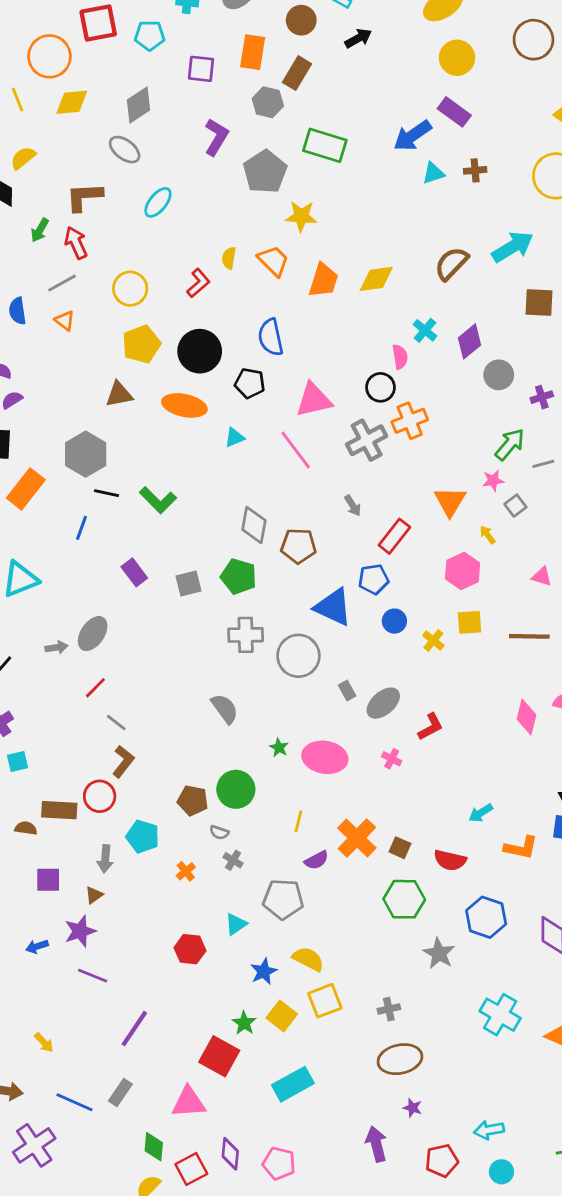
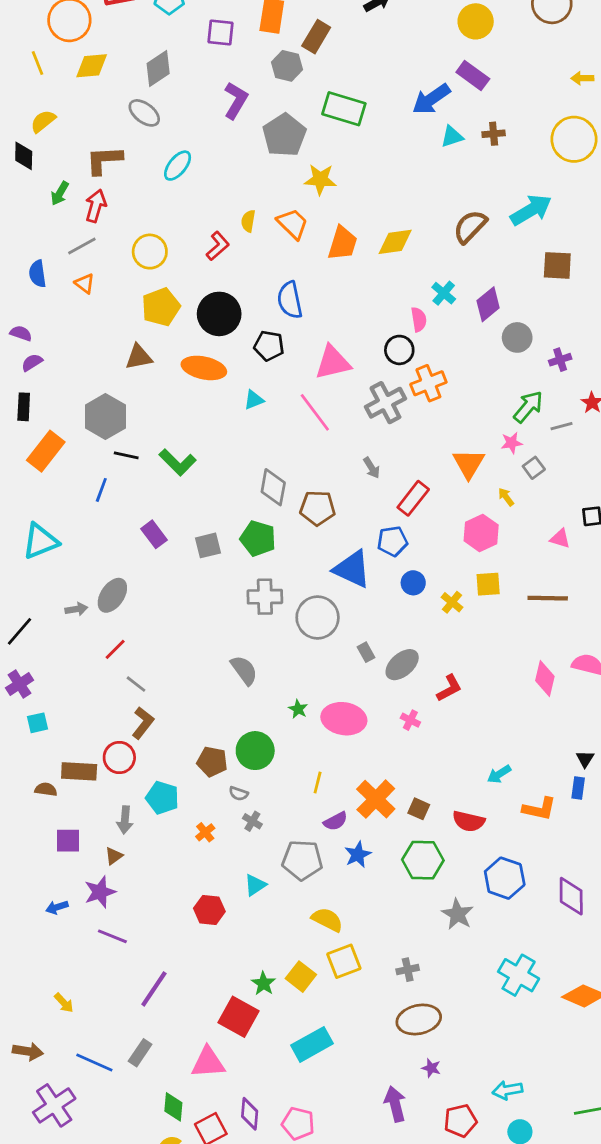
red arrow: (76, 243) -> (96, 206), turned 40
blue star: (264, 971) -> (358, 855), moved

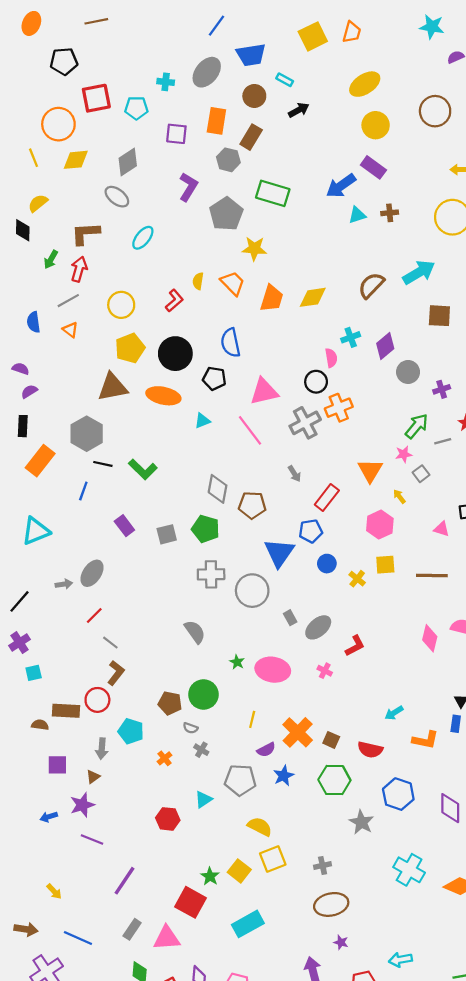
cyan cross: (444, 293) -> (351, 337), turned 30
brown triangle: (139, 357) -> (113, 387), size x1.4
blue triangle: (352, 569) -> (279, 553), turned 40
gray rectangle: (140, 1053) -> (132, 929), moved

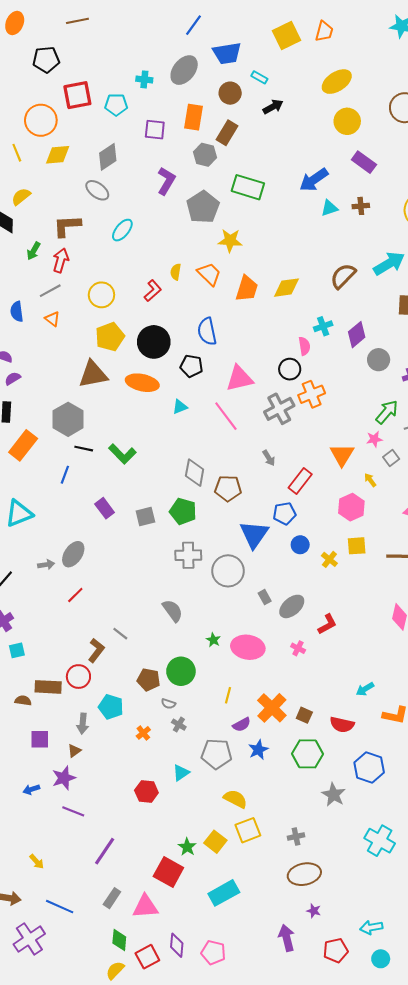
purple rectangle: (373, 167) -> (364, 162), moved
gray line: (110, 643) -> (120, 634), moved

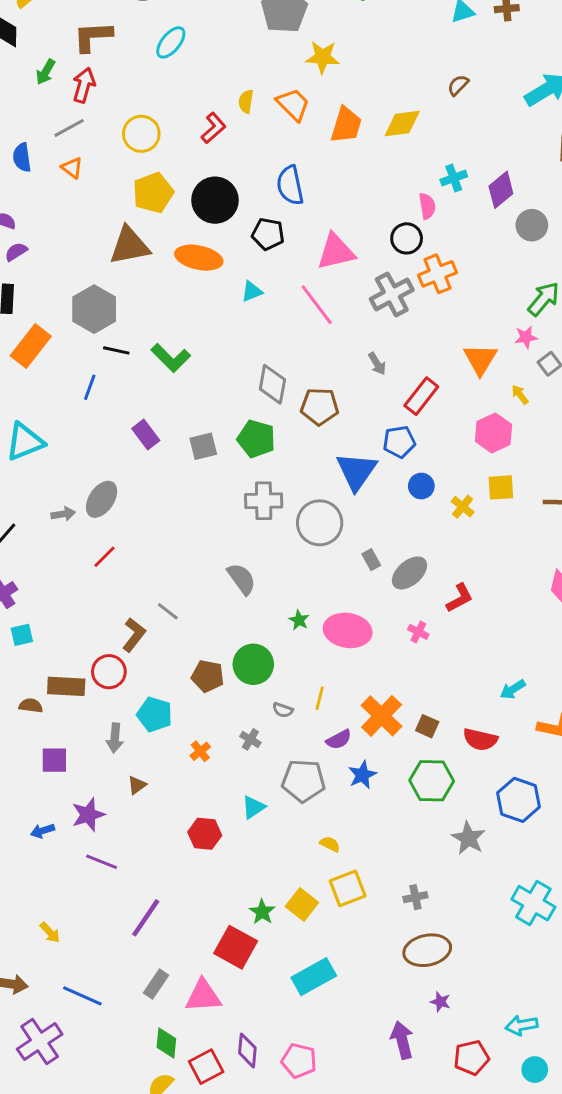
brown semicircle: (343, 276) -> (458, 85), moved, size x0.6
gray semicircle: (168, 704) -> (283, 710), moved
brown triangle: (74, 751) -> (137, 785), moved
yellow semicircle: (235, 799) -> (330, 844), size x0.6

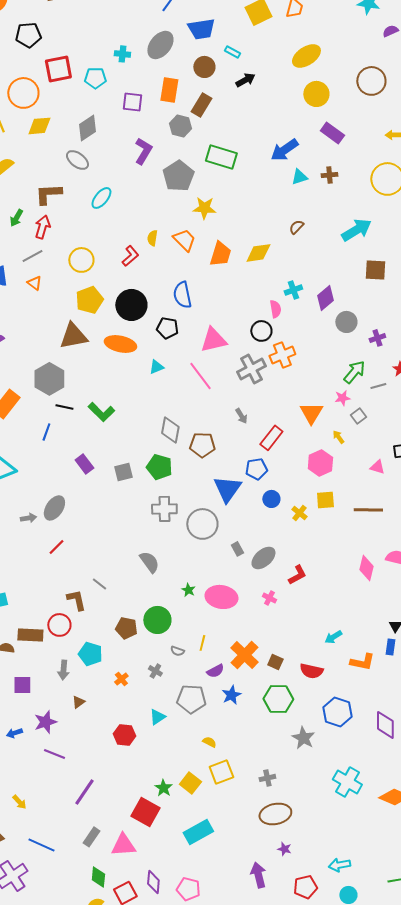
brown L-shape: (134, 635) -> (76, 600), turned -50

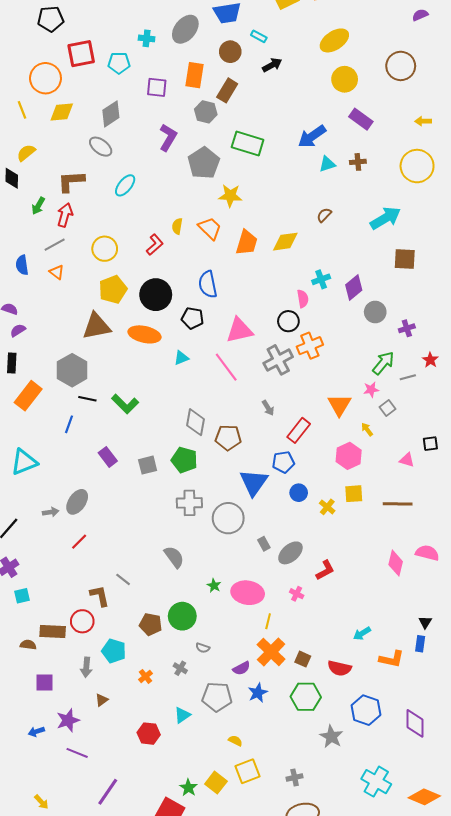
yellow line: (202, 643) -> (268, 621), moved

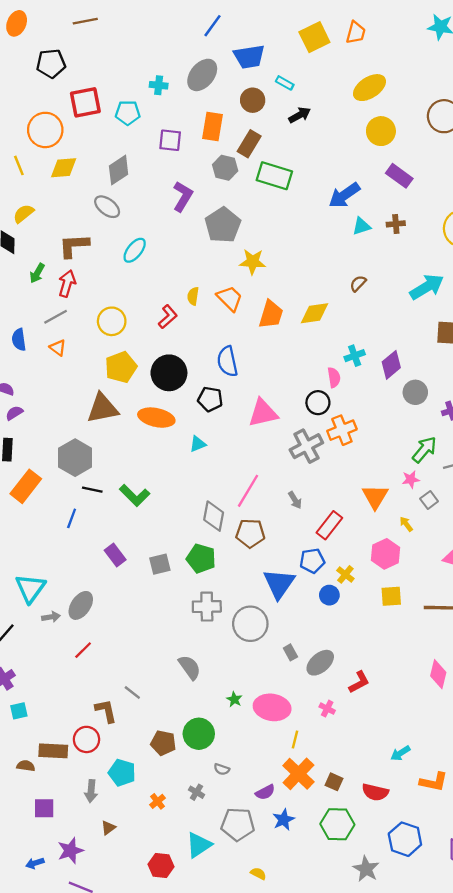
green rectangle: (248, 144) -> (274, 176), moved
pink line: (226, 367) -> (248, 491), moved, turned 68
cyan triangle: (24, 462) -> (30, 588), moved, turned -32
yellow cross: (327, 507) -> (345, 574), moved
cyan triangle: (182, 715) -> (199, 845), size x1.4

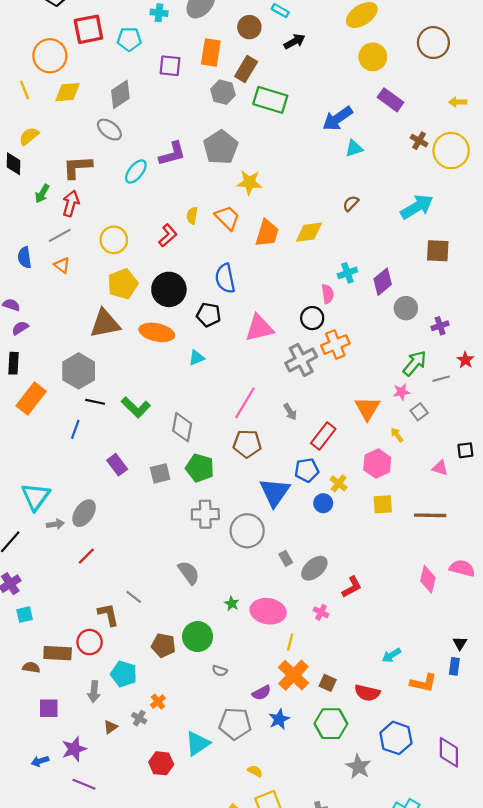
purple L-shape: (183, 196) -> (172, 154), moved, turned 44
brown cross: (396, 224) -> (419, 141), moved, turned 35
gray diamond: (214, 516) -> (182, 427), moved
gray cross: (196, 792) -> (139, 718), moved

